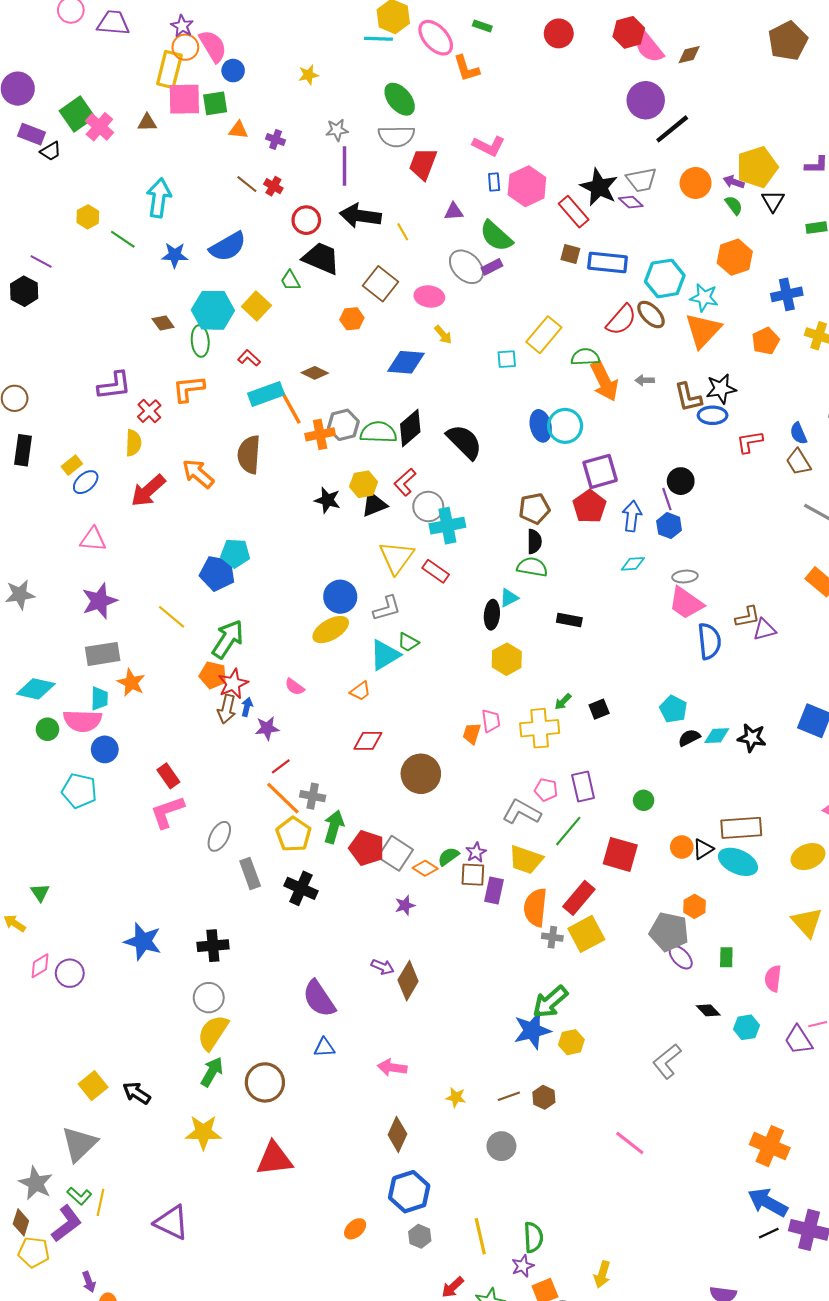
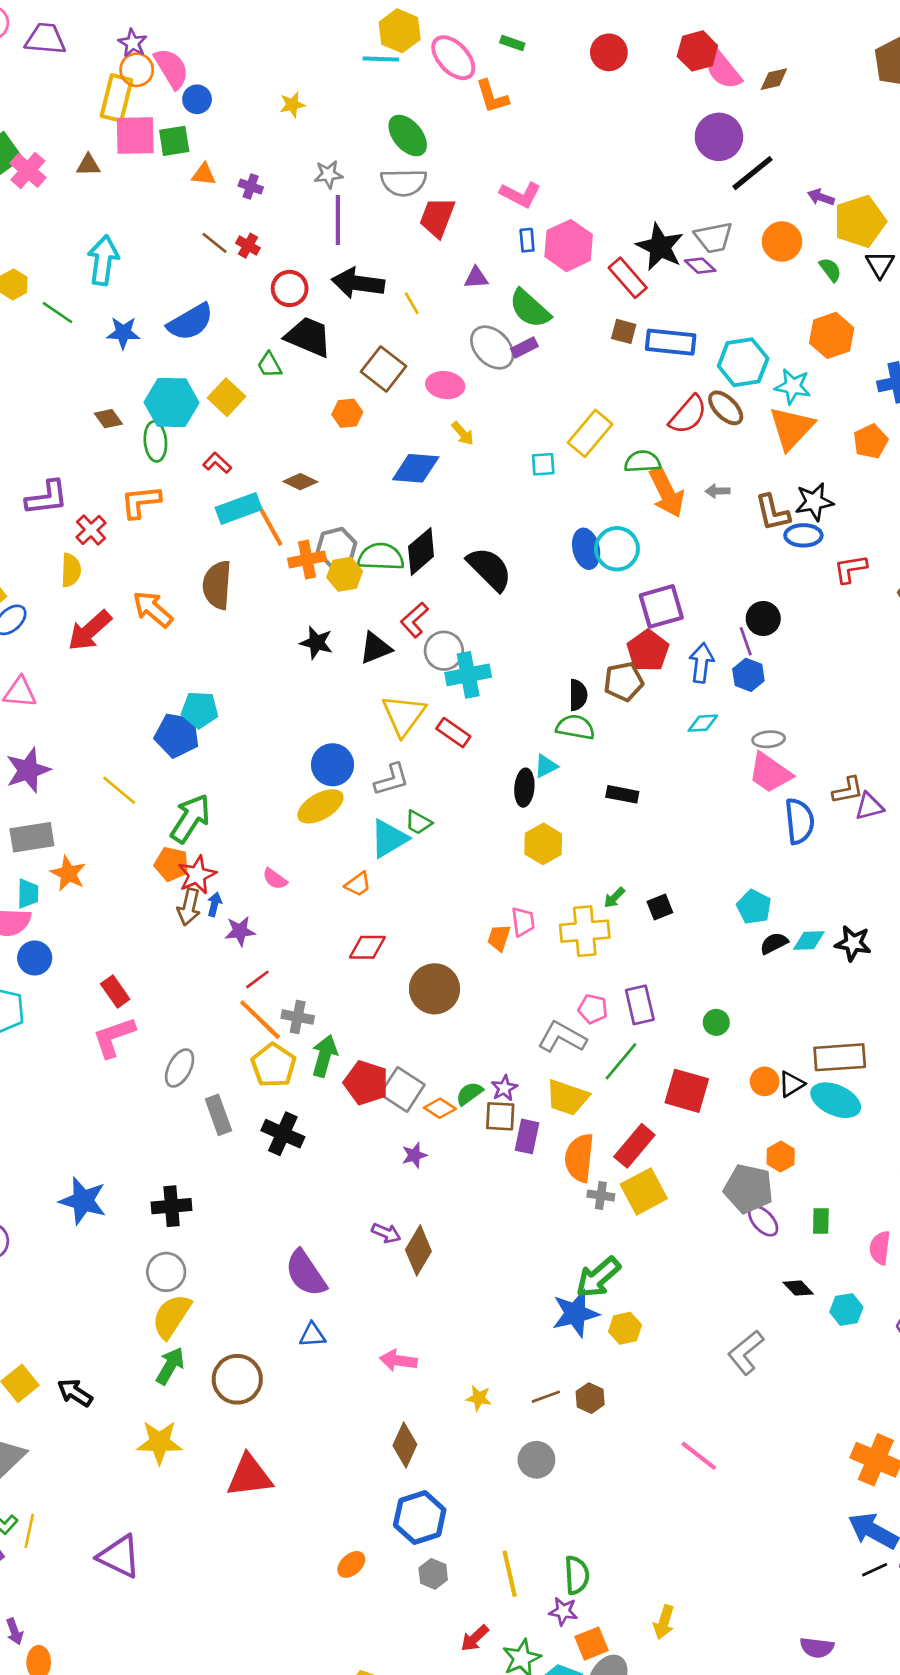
purple arrow: (734, 182) -> (821, 197), moved
yellow hexagon: (364, 484) -> (345, 574), moved
brown pentagon: (534, 509) -> (624, 682), moved
purple star: (523, 1266) -> (563, 1611), turned 30

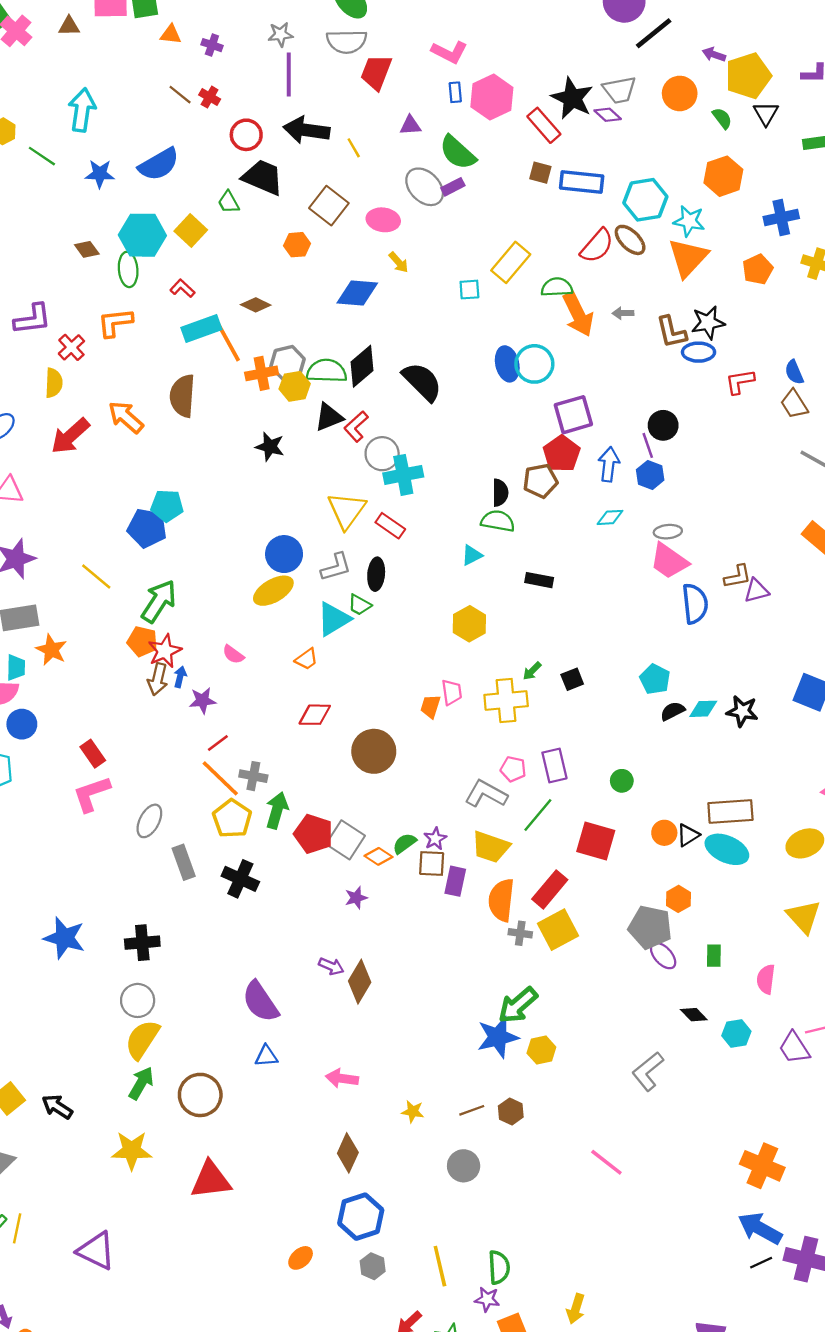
black triangle: (375, 648) -> (329, 417), moved
black ellipse: (524, 788) -> (376, 574), moved

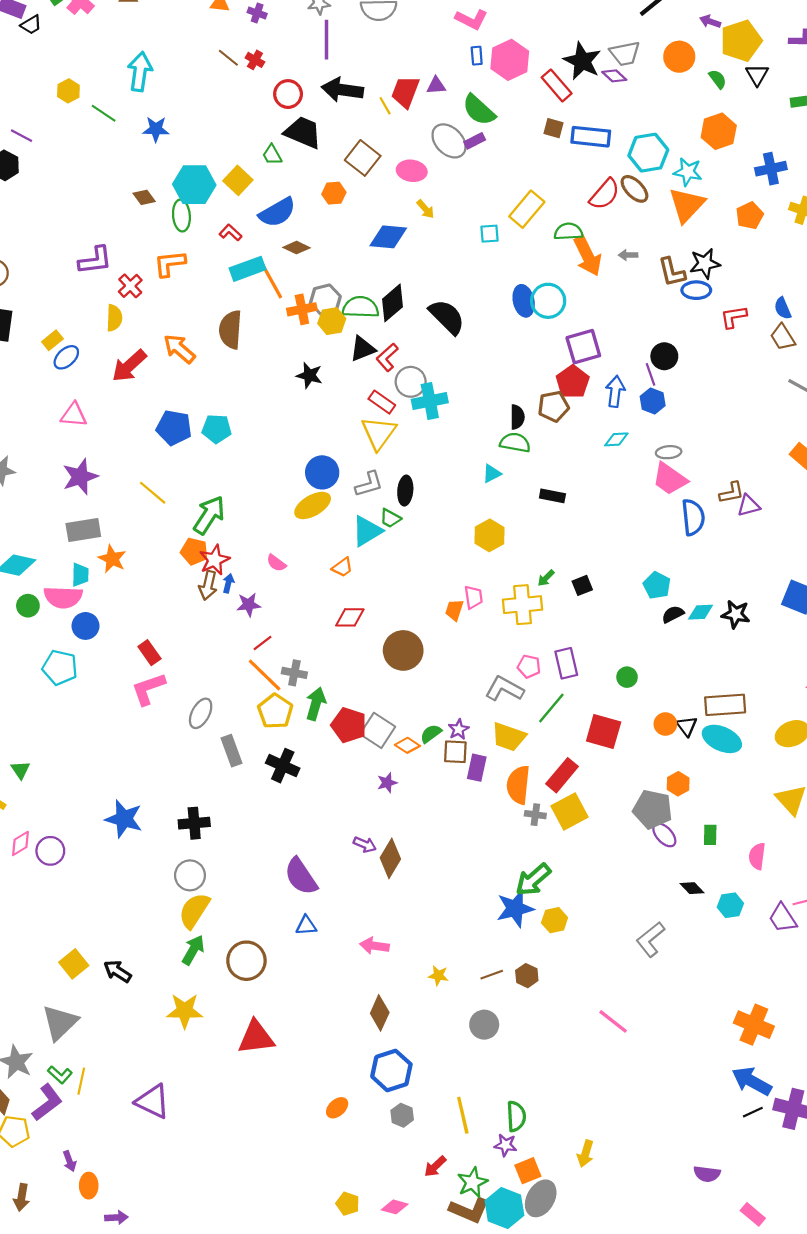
red trapezoid: (376, 72) -> (405, 92), moved
blue semicircle: (159, 164) -> (277, 212), moved
red rectangle: (390, 526) -> (382, 402), moved
blue pentagon: (147, 528) -> (174, 428), moved
black triangle: (688, 835) -> (687, 726), turned -35

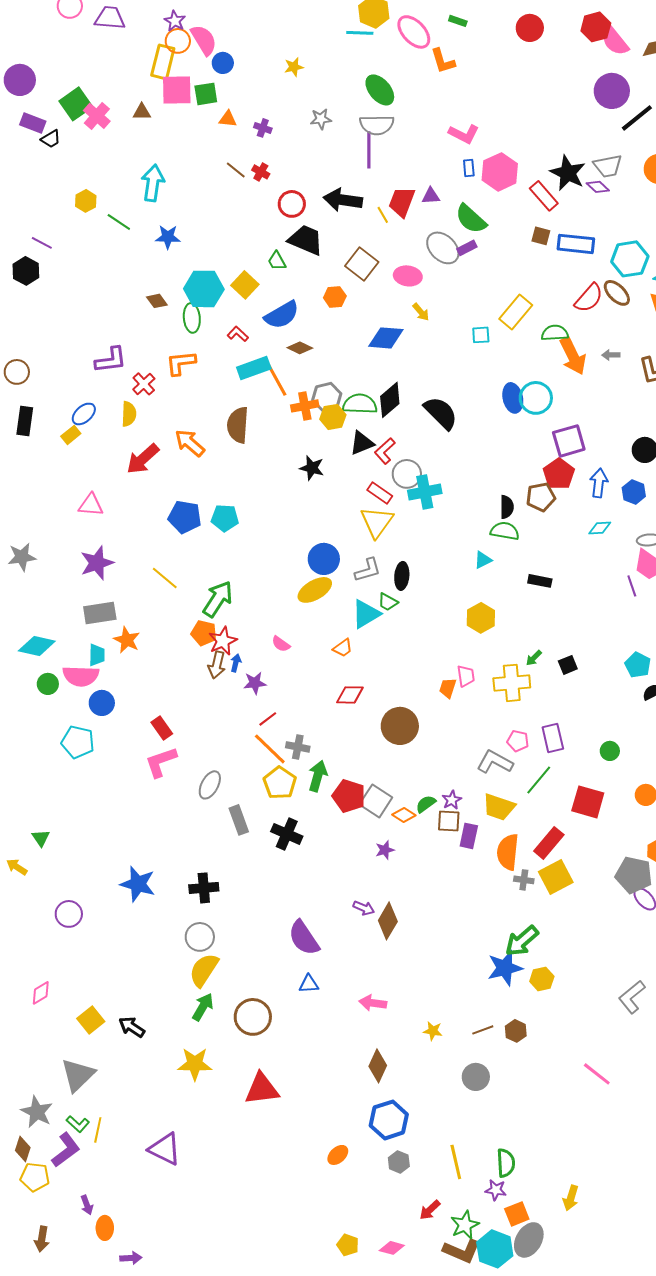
purple line: (326, 40) -> (369, 150), moved
blue ellipse: (66, 357) -> (84, 414), moved
purple line: (650, 374) -> (632, 586), moved
pink diamond: (20, 843) -> (41, 993), moved

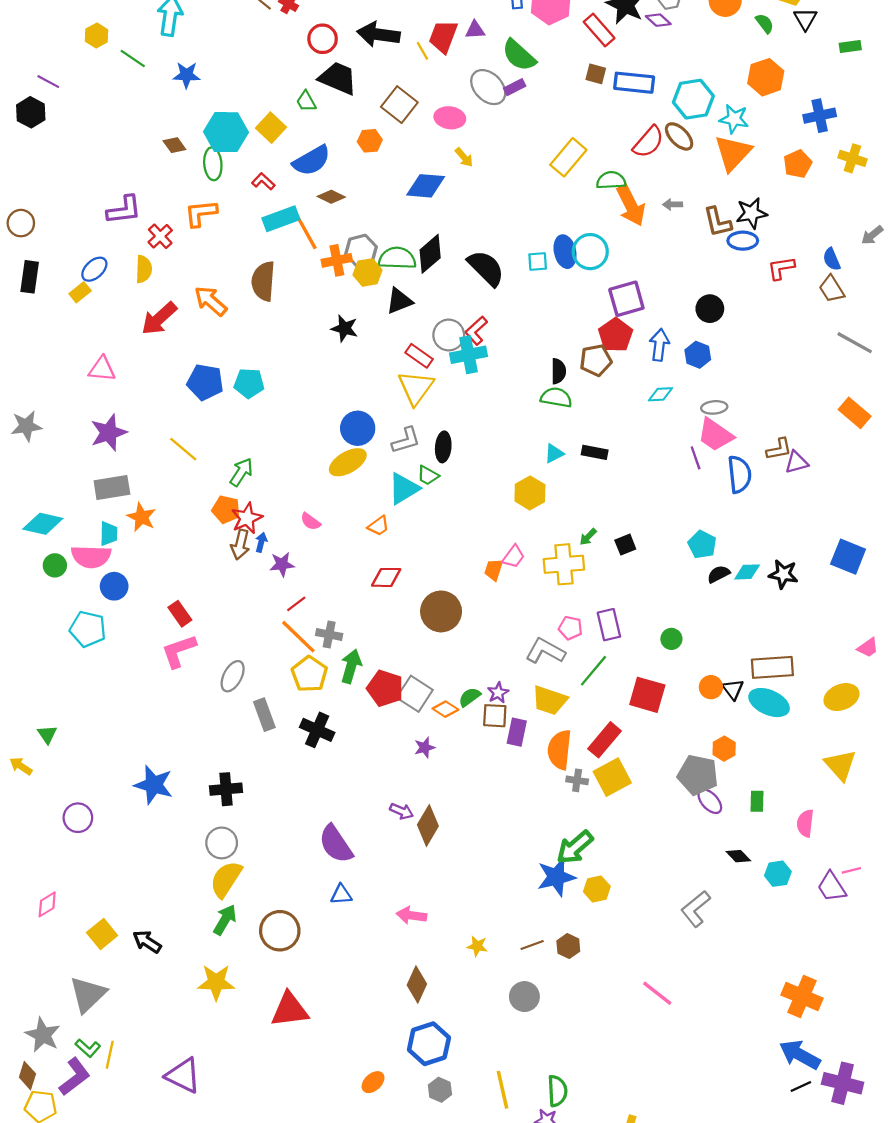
cyan square: (481, 335) -> (538, 261), moved
red L-shape: (385, 451) -> (476, 331), moved
cyan triangle: (483, 560) -> (554, 453), moved
green arrow: (218, 599) -> (241, 472), size x0.7
pink trapezoid: (466, 676) -> (513, 557), turned 45

